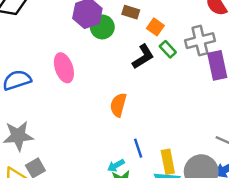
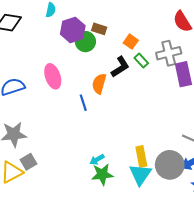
brown rectangle: (131, 12) -> (99, 29), moved
orange semicircle: (118, 105) -> (99, 84), moved
blue line: (138, 148) -> (83, 103), moved

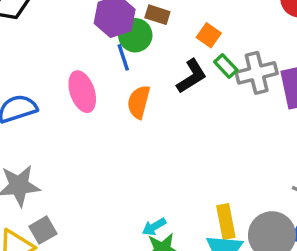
gray cross: (169, 53) -> (257, 73), moved
orange semicircle: (99, 84) -> (139, 102), moved
blue line: (83, 103) -> (123, 57), moved

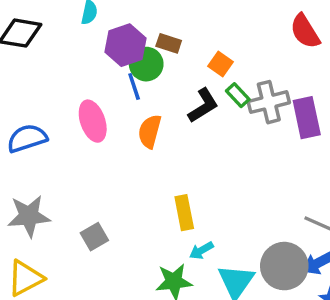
yellow rectangle: (226, 222) -> (184, 213), moved
cyan arrow: (154, 227) -> (201, 251), moved
gray square: (43, 230) -> (94, 237), moved

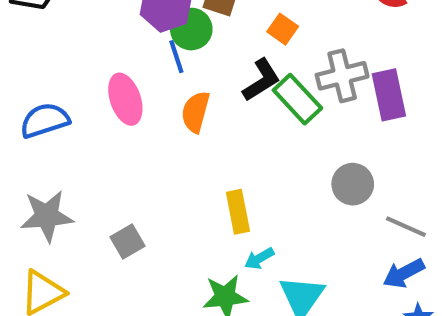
green rectangle: (238, 95) -> (297, 99), moved, size x1.6
gray circle: (284, 266) -> (353, 184), moved, size x0.7

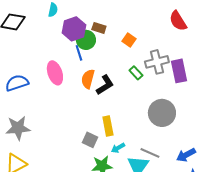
black L-shape: (261, 80) -> (105, 85), moved
green rectangle: (297, 99) -> (136, 73), size x0.6
gray circle: (353, 184) -> (162, 113), size x1.4
gray line: (406, 227) -> (150, 153), moved
gray square: (127, 242) -> (90, 140), moved, turned -35

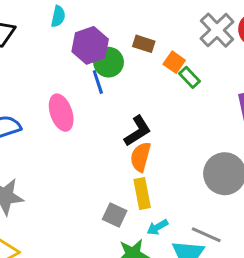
brown rectangle: (99, 28) -> (144, 44), moved
gray cross: (157, 62) -> (217, 30), moved, turned -30
green rectangle: (136, 73) -> (189, 77), moved
orange semicircle: (88, 79) -> (141, 157), moved

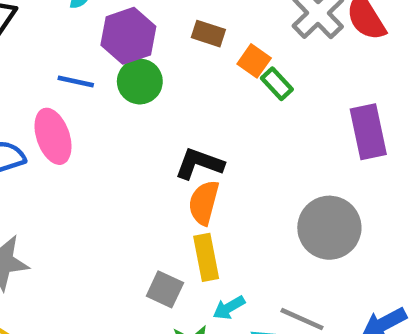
green circle: (109, 62) -> (140, 81), moved
blue line: (98, 82) -> (76, 81), moved, turned -60
pink ellipse: (61, 113) -> (53, 136), moved
black L-shape: (138, 131) -> (199, 164), turned -128

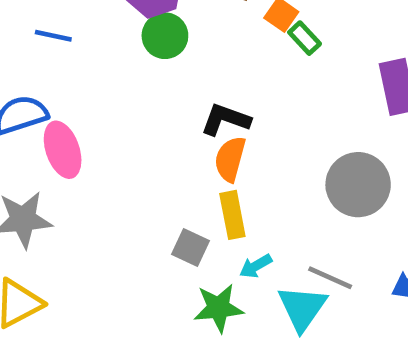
blue line: (76, 81) -> (53, 36), moved
pink ellipse: (53, 136) -> (63, 150), moved

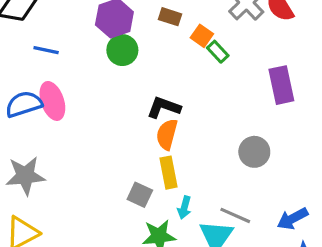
pink ellipse: (63, 150) -> (52, 101), moved
gray circle: (358, 185) -> (254, 152), size x0.7
cyan arrow: (256, 266) -> (184, 207), turned -45

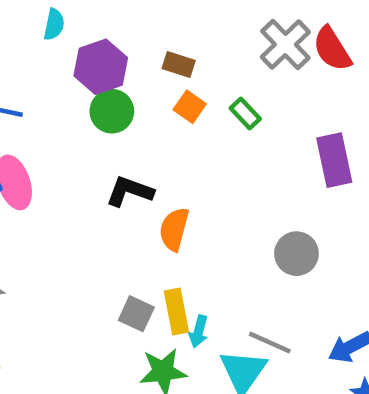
orange square: (202, 36) -> (190, 107), moved
black L-shape: (164, 107) -> (130, 191), moved
yellow rectangle: (168, 173) -> (176, 311), moved

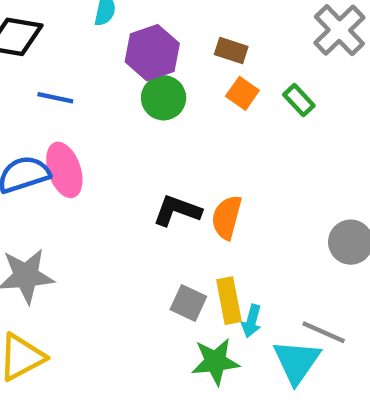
black L-shape: (130, 191) -> (177, 211), moved

